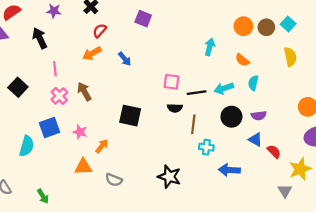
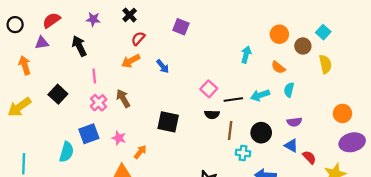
brown circle: (266, 27) -> (303, 46), moved
pink square: (172, 82) -> (209, 89), turned 35
black circle: (231, 117) -> (261, 133), moved

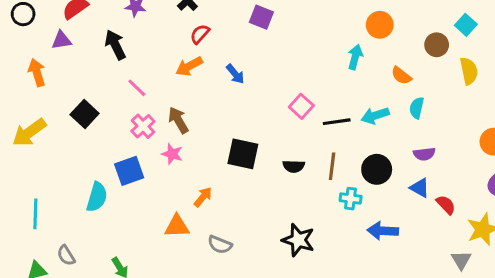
orange circle: (279, 34) -> (380, 25), moved
pink line: (94, 76) -> (137, 88), turned -40
black semicircle: (212, 114) -> (294, 166), moved
pink star: (119, 138) -> (172, 154), moved

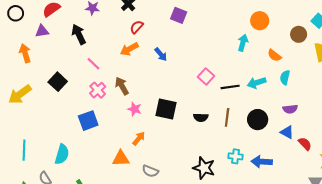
pink star: (172, 154) -> (135, 109), moved
cyan semicircle: (97, 197) -> (62, 154), moved
cyan cross: (351, 199) -> (235, 156), moved

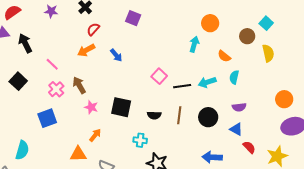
black arrow: (79, 34) -> (25, 43), moved
red semicircle: (305, 144) -> (249, 147), moved
cyan cross: (235, 156) -> (140, 140), moved

